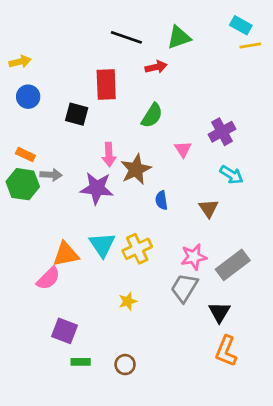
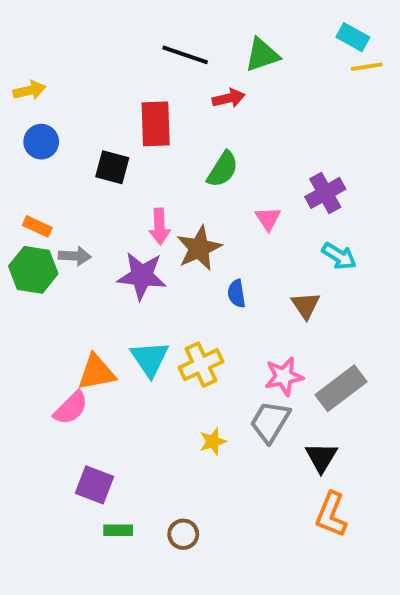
yellow star: (128, 301) -> (213, 441), moved

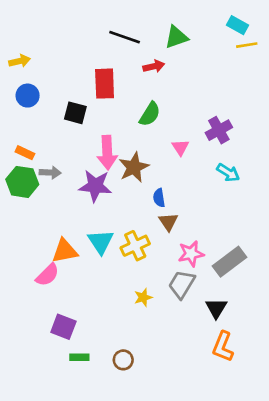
pink arrow: (160, 226) -> (107, 153), size x1.4
brown triangle: (306, 305) -> (168, 222), moved

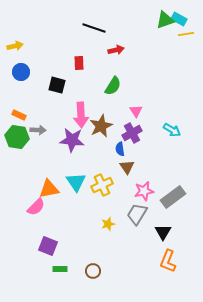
green triangle: (176, 37) -> (165, 20), moved
red rectangle: (105, 84) -> (79, 63), size x0.6
purple cross: (219, 130) -> (132, 133), moved

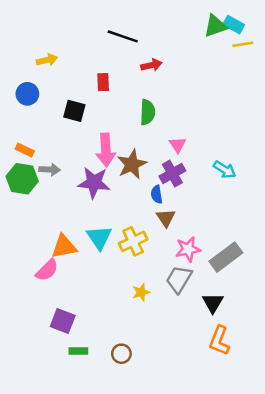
yellow arrow: (15, 46) -> (47, 60), moved
green semicircle: (113, 86) -> (148, 112), turned -30

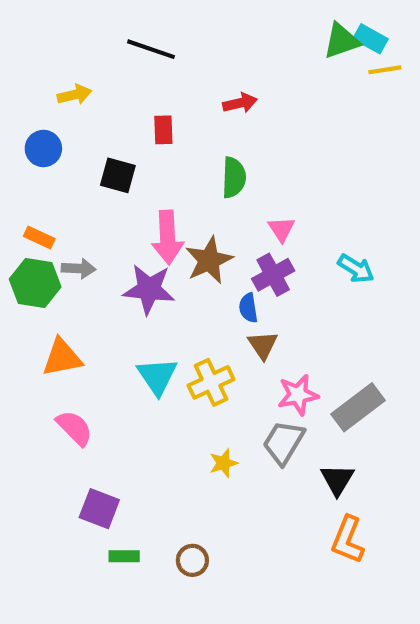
black line: (123, 36) -> (151, 49), moved
orange triangle: (64, 247) -> (62, 358), moved
pink semicircle: (47, 270) -> (74, 428), turned -90

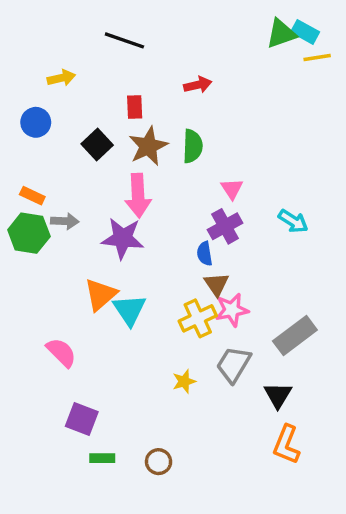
black square: (118, 175) -> (97, 144), turned 32
brown star: (209, 260) -> (148, 146), moved
orange triangle: (62, 358) -> (101, 295), moved, turned -30
yellow cross: (211, 382) -> (198, 318), moved
pink star: (298, 395) -> (232, 310), moved

